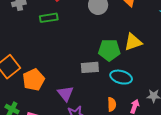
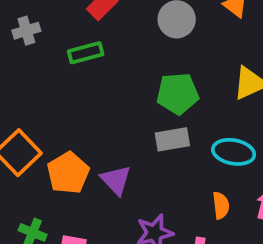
green pentagon: (109, 50) -> (178, 94), moved
purple triangle: (66, 93) -> (116, 180), moved

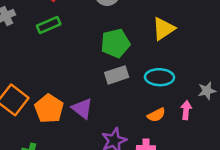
orange semicircle: (221, 205) -> (156, 115), turned 78

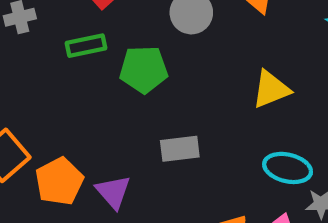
green pentagon: (115, 43) -> (144, 69), moved
cyan ellipse: (160, 77) -> (288, 168), moved

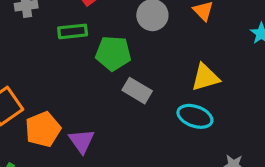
gray rectangle: (180, 149) -> (137, 91), moved, turned 32
cyan ellipse: (288, 168) -> (195, 116), moved

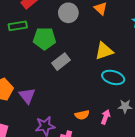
gray rectangle: (137, 91) -> (61, 62), turned -66
cyan ellipse: (195, 116) -> (113, 77), moved

